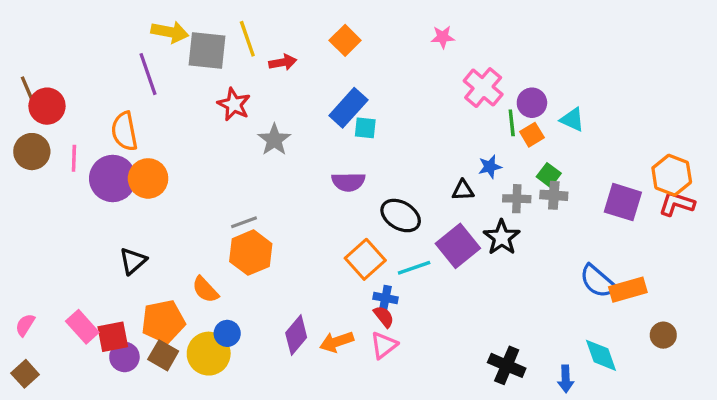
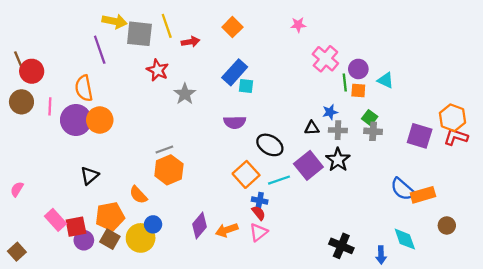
orange square: (532, 135) -> (358, 91), turned 35
gray cross: (517, 199) -> (338, 130), moved
pink semicircle: (25, 325) -> (17, 189), moved

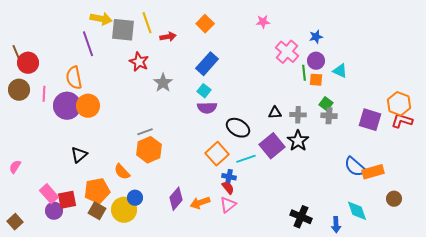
cyan square: (246, 86) -> (204, 91), moved, turned 32
blue star: (330, 112) -> (316, 37), moved
purple circle: (84, 240) -> (54, 211), moved

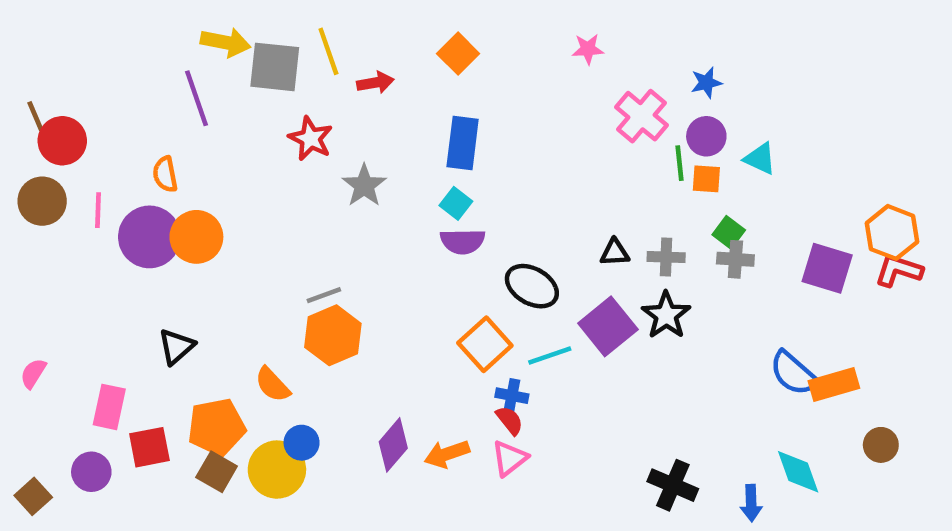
blue rectangle: (207, 64) -> (463, 143), turned -35
orange semicircle: (74, 78) -> (165, 174), size x0.7
pink rectangle: (49, 194) -> (109, 407), moved, turned 54
purple circle: (54, 211) -> (91, 472), moved

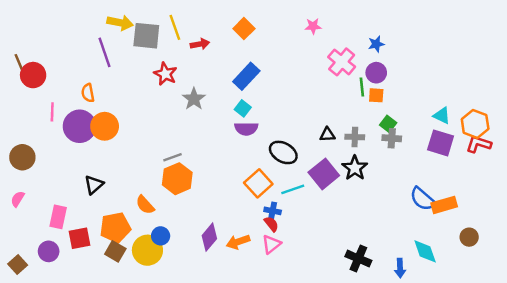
blue rectangle: (463, 143) -> (246, 76), turned 36
cyan triangle: (760, 159) -> (442, 116), moved
brown circle: (42, 201) -> (22, 157), moved

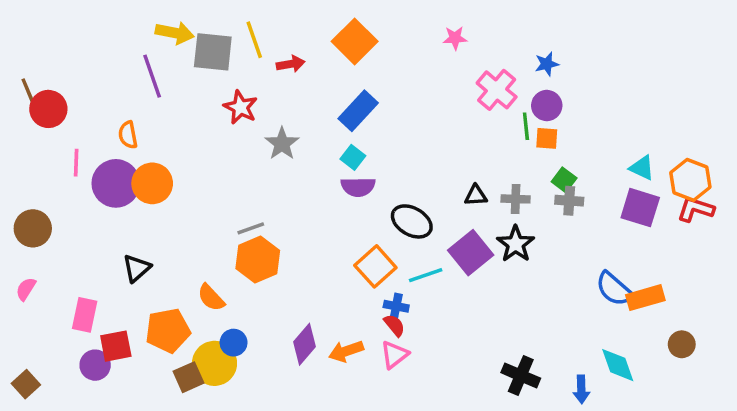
orange square: (244, 29) -> (355, 41), size x1.4
purple circle: (49, 251) -> (95, 365), moved
brown square: (115, 251) -> (189, 377), moved, turned 36

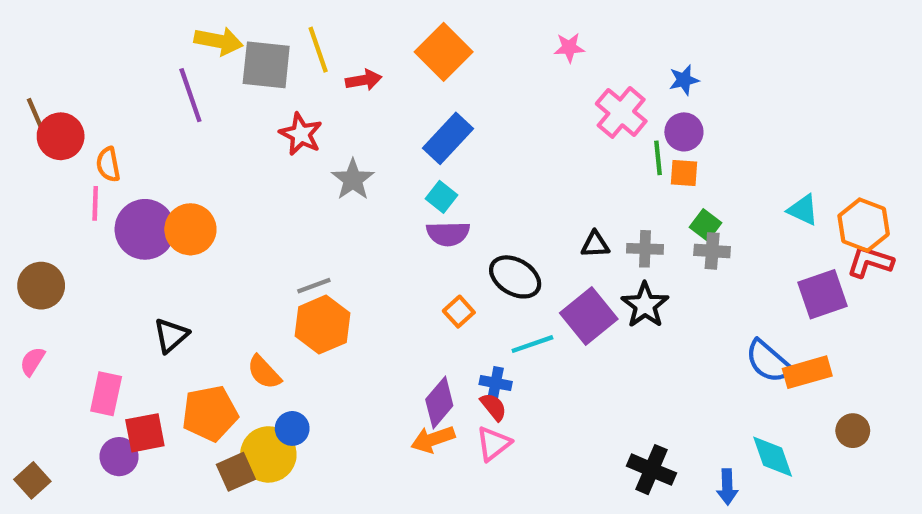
orange semicircle: (128, 135) -> (108, 164), moved
purple square: (640, 208) -> (822, 294), moved, turned -36
orange square: (375, 266) -> (459, 312), moved, size x0.6
purple diamond: (304, 344) -> (439, 402), moved

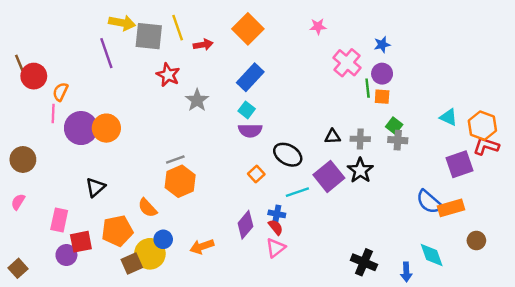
orange semicircle: (108, 164) -> (60, 92), turned 36
orange arrow: (433, 439) -> (202, 247), moved

